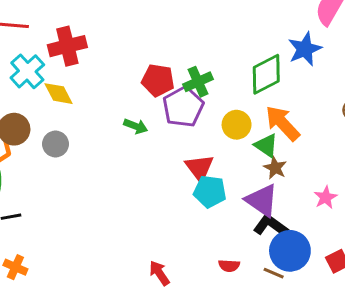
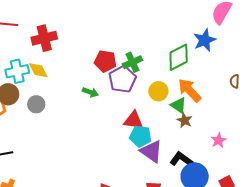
cyan cross: (27, 71) -> (17, 71), moved, turned 30
red triangle: (199, 168) -> (133, 120), turned -45
purple triangle: (262, 200) -> (151, 151), moved

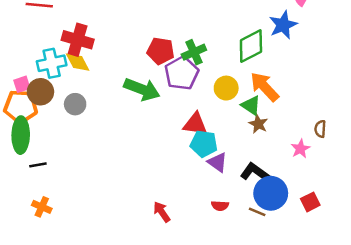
red cross: (44, 38) -> (78, 40), moved, turned 30
brown semicircle: (235, 81) -> (320, 129), moved
green arrow: (90, 92) -> (142, 89), size x1.8
purple triangle: (151, 151) -> (217, 162), size x0.7

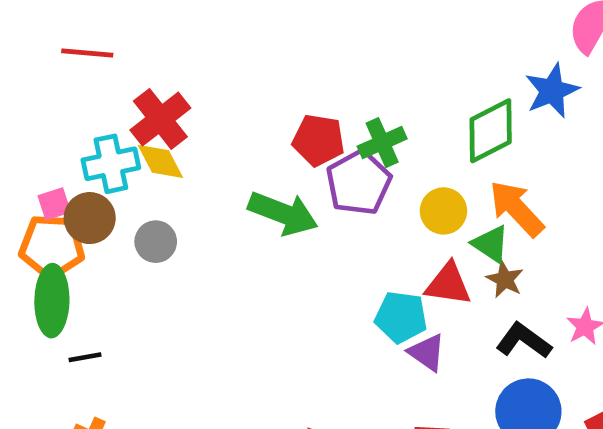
red cross: (78, 40) -> (160, 119), turned 36
red triangle: (195, 124) -> (448, 284), moved
black L-shape: (255, 172) -> (524, 341), moved

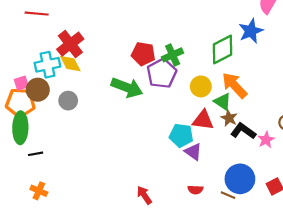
black L-shape: (524, 341) -> (243, 131), moved

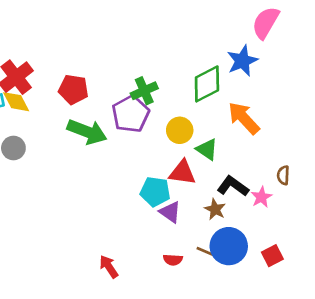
red pentagon: (143, 54) -> (73, 89), moved
orange arrow: (235, 85) -> (244, 118), moved
brown star: (229, 118) -> (215, 209), moved
brown line: (228, 195) -> (206, 252), moved

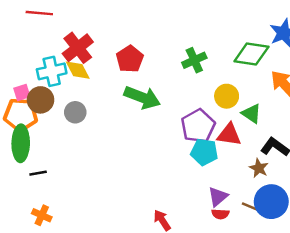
green diamond: (207, 84) -> (251, 54), turned 36
red pentagon: (73, 89) -> (130, 59), turned 30
purple pentagon: (131, 114) -> (198, 126), moved
purple triangle: (170, 212) -> (218, 197), moved, turned 45

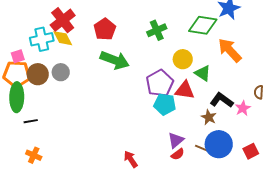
brown circle: (41, 100) -> (38, 74), moved
red semicircle: (220, 214) -> (178, 154), turned -40

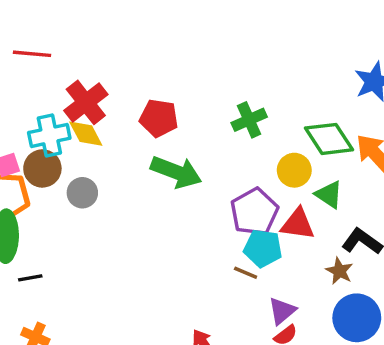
green diamond: (203, 25) -> (329, 139), moved, turned 48
red pentagon: (105, 29) -> (159, 118), turned -30
brown circle: (38, 74) -> (42, 168), moved
brown line: (202, 148) -> (246, 273), moved

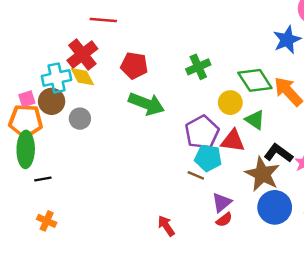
red line: (32, 54) -> (103, 20), moved
brown star: (339, 271) -> (262, 174), size x1.8

